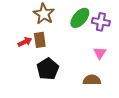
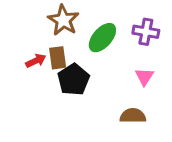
green ellipse: (80, 18) -> (102, 38), moved
black pentagon: (48, 69) -> (73, 80), moved

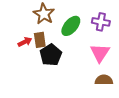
pink triangle: (144, 77) -> (100, 53), size x1.5
brown semicircle: (133, 116) -> (104, 80), moved

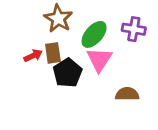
pink triangle: (100, 53) -> (99, 60), moved
brown semicircle: (104, 80) -> (127, 94), moved

